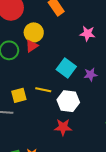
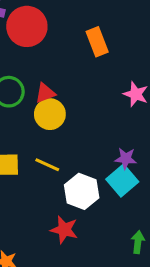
yellow circle: (34, 32) -> (50, 114), moved
cyan square: (66, 68) -> (122, 180), moved

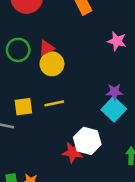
yellow line: (47, 165) -> (54, 103), turned -30
white hexagon: (82, 191) -> (87, 141), moved

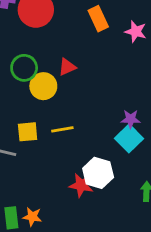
pink star: (117, 41) -> (136, 32), moved
red triangle: (47, 48) -> (67, 67), moved
yellow circle: (52, 64) -> (43, 86), moved

